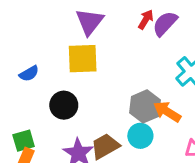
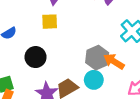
yellow square: (83, 59) -> (50, 22), size x0.7

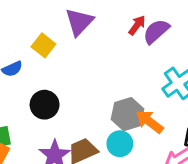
yellow square: (50, 22) -> (43, 45), moved, turned 35

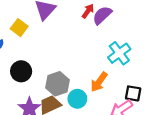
gray hexagon: (127, 114) -> (57, 84), moved
orange arrow: (150, 122) -> (99, 82), turned -90

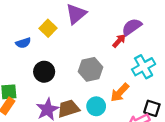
red arrow: (88, 11) -> (119, 41), moved
gray hexagon: (57, 84) -> (91, 69), moved

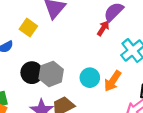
gray hexagon: (91, 69) -> (51, 74), moved
cyan circle: (96, 106) -> (90, 78), moved

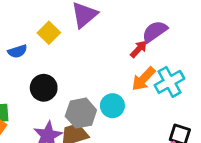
gray hexagon: (51, 74) -> (81, 113), moved
orange arrow: (113, 81) -> (143, 79), moved

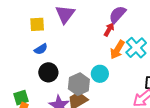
yellow square: (49, 33) -> (37, 24), moved, turned -35
blue semicircle: (17, 51) -> (41, 49), moved

